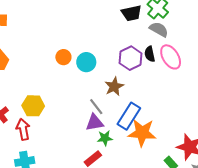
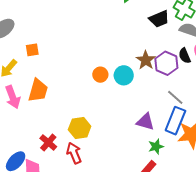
brown star: (114, 86) -> (146, 60), moved
gray line: (96, 107) -> (175, 97), moved
purple triangle: (95, 123) -> (145, 122), moved, turned 36

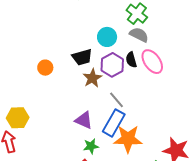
black trapezoid: (159, 19) -> (82, 57), moved
brown star: (146, 60) -> (92, 78), moved
cyan circle: (124, 75) -> (107, 37), moved

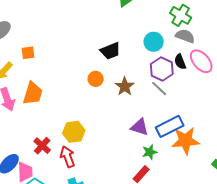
black trapezoid: (82, 57) -> (110, 51), moved
brown star: (92, 78) -> (125, 86), moved
gray line: (117, 100) -> (159, 88), moved
blue rectangle: (114, 123) -> (170, 126), turned 40

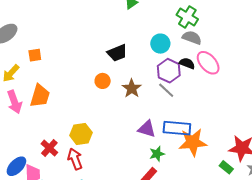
black semicircle: (180, 62) -> (187, 63), turned 133
blue rectangle: (170, 126) -> (177, 128), turned 32

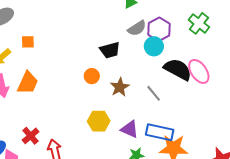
green cross: (187, 17) -> (199, 23), moved
gray semicircle: (192, 38) -> (137, 28), moved, turned 120
black semicircle: (187, 63) -> (178, 69), size x1.8
purple hexagon: (169, 71) -> (159, 29), moved
yellow hexagon: (81, 134) -> (99, 121), moved

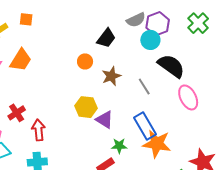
black trapezoid: (110, 50) -> (106, 38), turned -45
pink ellipse: (199, 71) -> (188, 97), moved
purple triangle: (130, 129) -> (105, 120), moved
blue rectangle: (160, 132) -> (145, 126), turned 40

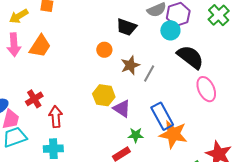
black trapezoid: (106, 38) -> (126, 27), turned 70
gray line: (144, 87) -> (149, 73), moved, turned 60

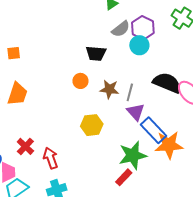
black semicircle: (190, 57) -> (167, 83), moved
brown star: (130, 65) -> (109, 89), turned -30
purple triangle: (122, 108) -> (136, 112), moved, turned 30
green star: (136, 135) -> (133, 155), size x1.8

